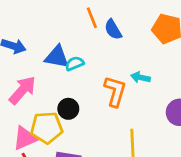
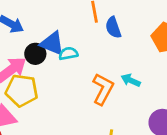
black circle: (68, 109) -> (35, 54), moved
yellow pentagon: (47, 128) -> (22, 90), moved

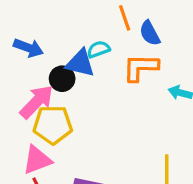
cyan semicircle: (68, 54) -> (98, 49), moved
orange L-shape: (103, 89) -> (141, 68), moved, turned -108

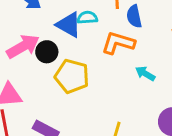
black circle: (62, 79) -> (47, 52), moved
yellow pentagon: (53, 125) -> (72, 76), moved

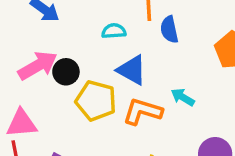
blue triangle: (69, 25) -> (132, 70), moved
orange L-shape: (118, 43) -> (142, 112), moved

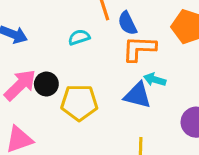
blue triangle: (132, 70) -> (138, 95), moved
orange L-shape: (142, 112) -> (139, 48), moved

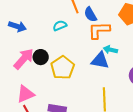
yellow pentagon: (79, 103) -> (63, 68), turned -30

